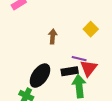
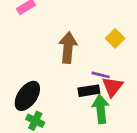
brown arrow: (53, 36) -> (68, 47), size x1.6
black ellipse: (40, 76) -> (27, 96), moved

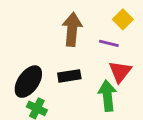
purple line: (101, 75) -> (109, 43), moved
black rectangle: (89, 91) -> (69, 76), moved

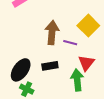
yellow square: (123, 19) -> (88, 26), size x1.5
purple line: (109, 43) -> (70, 43), moved

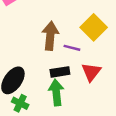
black rectangle: (50, 66) -> (60, 72), moved
green arrow: (77, 80) -> (56, 92), moved

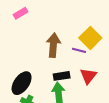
purple line: (72, 48) -> (79, 50), moved

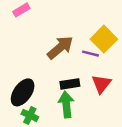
brown arrow: (53, 45) -> (60, 48), turned 45

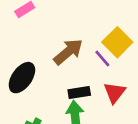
purple line: (91, 54) -> (102, 59), turned 35
black ellipse: (23, 92) -> (22, 78), moved

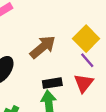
purple line: (102, 59) -> (87, 60), moved

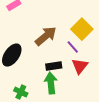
purple line: (87, 60) -> (73, 47), moved

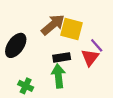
yellow square: (82, 29) -> (72, 29), moved, turned -30
purple line: (73, 47) -> (97, 45), moved

